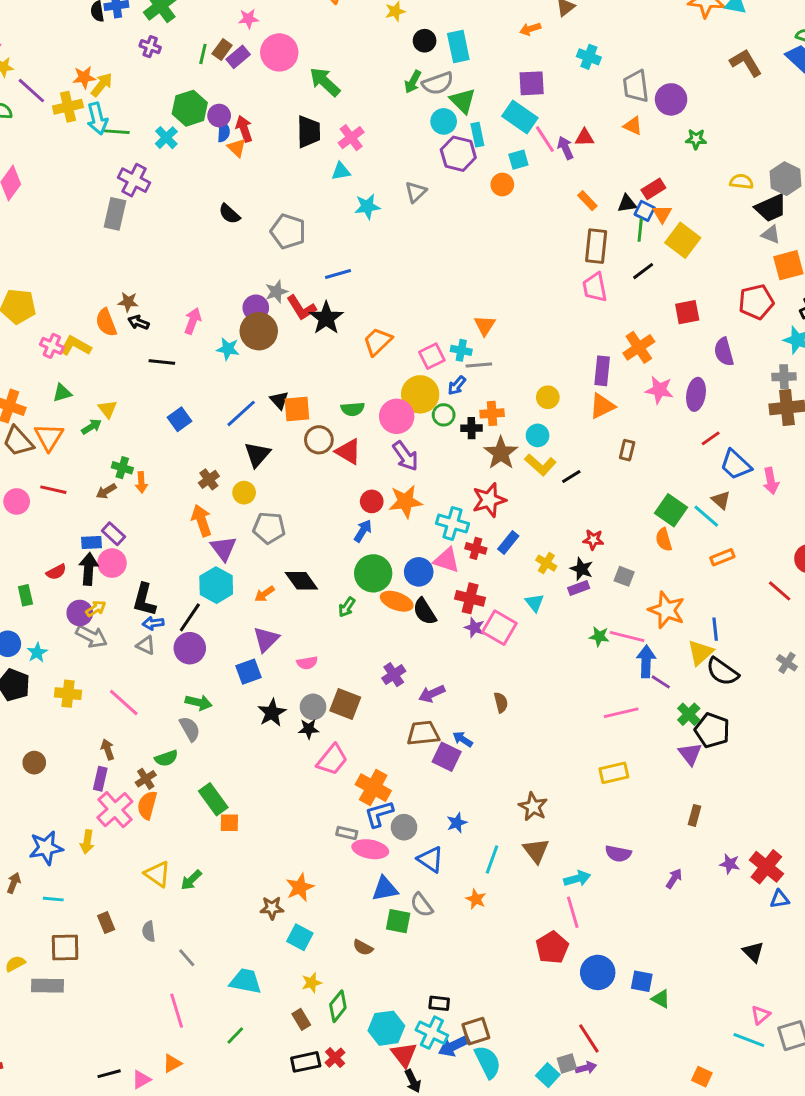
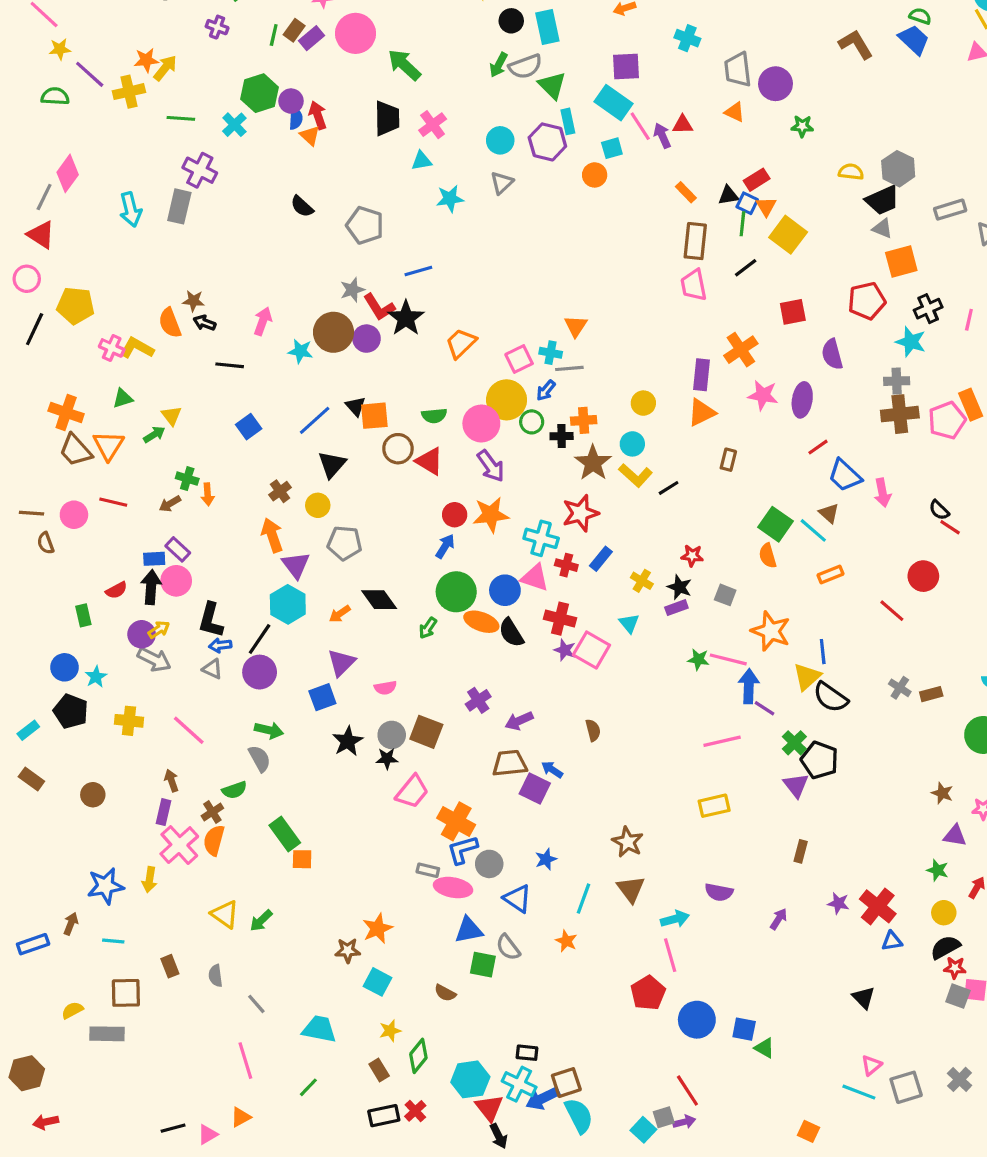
cyan arrow: (97, 118) -> (131, 210), moved
cyan circle: (444, 121) -> (500, 140), moved
purple circle: (256, 308) -> (367, 339), moved

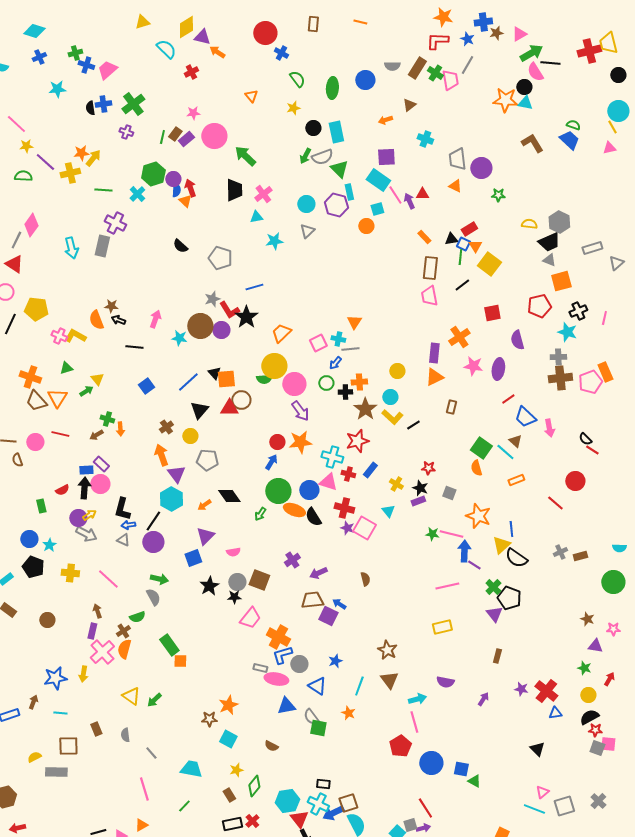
yellow circle: (507, 400) -> (274, 366), moved
red triangle: (429, 461) -> (229, 408), moved, turned -30
gray cross: (900, 688) -> (560, 552), turned 32
green square: (483, 965) -> (318, 728), moved

